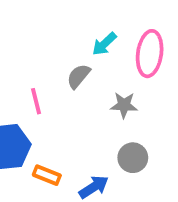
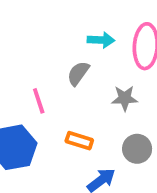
cyan arrow: (104, 44) -> (101, 40), turned -130
orange rectangle: (47, 175) -> (79, 141), moved

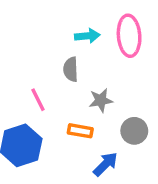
gray semicircle: (78, 73) -> (71, 69), turned -30
gray star: (125, 98) -> (101, 100), moved

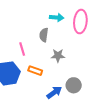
orange rectangle: (80, 131) -> (35, 71), moved
gray circle: (134, 131) -> (74, 85), moved

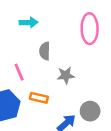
cyan arrow: (57, 17) -> (29, 22), moved

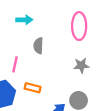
pink line: (19, 72) -> (15, 64), turned 35
gray star: (66, 75) -> (81, 65), moved

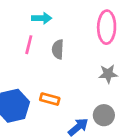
pink line: (15, 64) -> (29, 45), moved

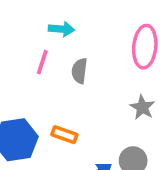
gray star: (108, 74) -> (142, 107), turned 30

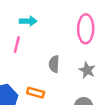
gray semicircle: (79, 71) -> (54, 64), moved

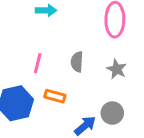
pink line: (17, 45) -> (38, 63), moved

